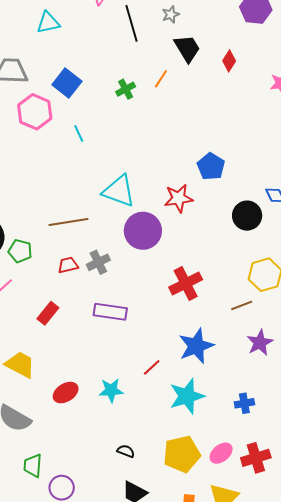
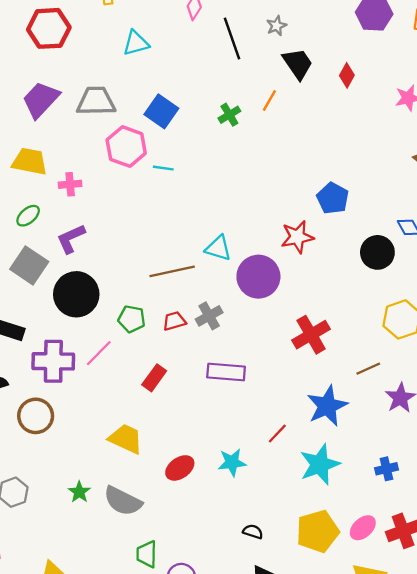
cyan line: (79, 133) -> (163, 168), moved, turned -54
cyan triangle: (119, 191) -> (218, 248), moved, size x0.7
green pentagon: (20, 251) -> (132, 319), moved
brown line: (242, 305) -> (368, 369), moved

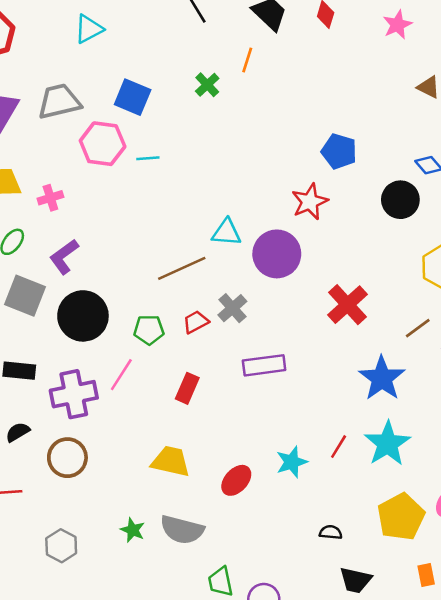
red line: (277, 433) -> (339, 447), moved

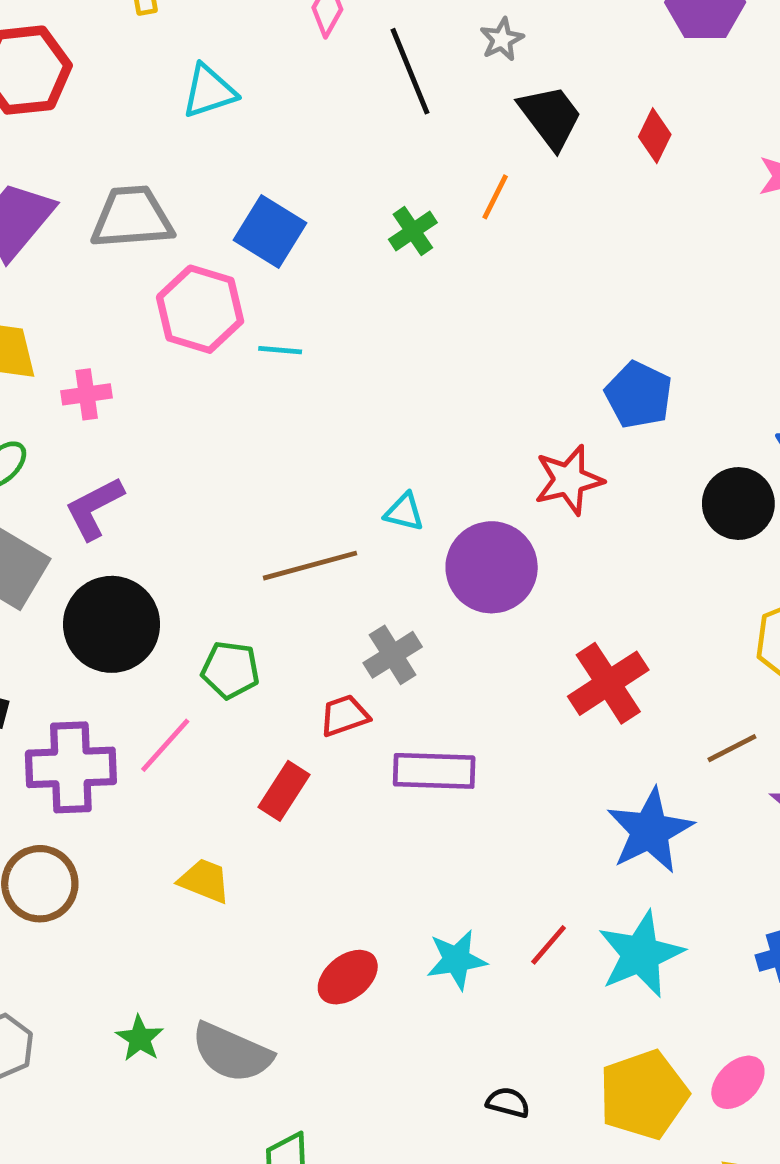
cyan triangle: (226, 232) -> (404, 512), size x0.7
red trapezoid: (196, 322) -> (344, 716), moved
yellow trapezoid: (171, 461) -> (204, 881), moved, size x0.7

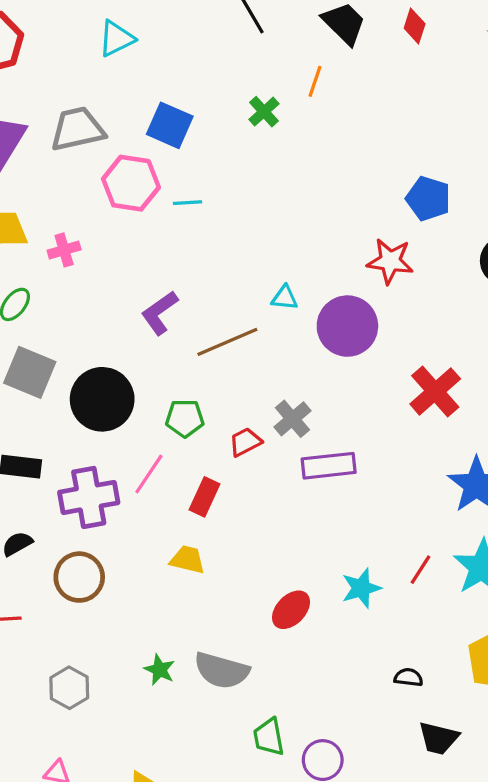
red star: (569, 480) -> (390, 261), turned 30
purple L-shape: (94, 508) -> (160, 313), moved
gray cross: (393, 655) -> (292, 419), moved
red trapezoid: (344, 716) -> (245, 442), moved
red rectangle: (284, 791) -> (204, 497), moved

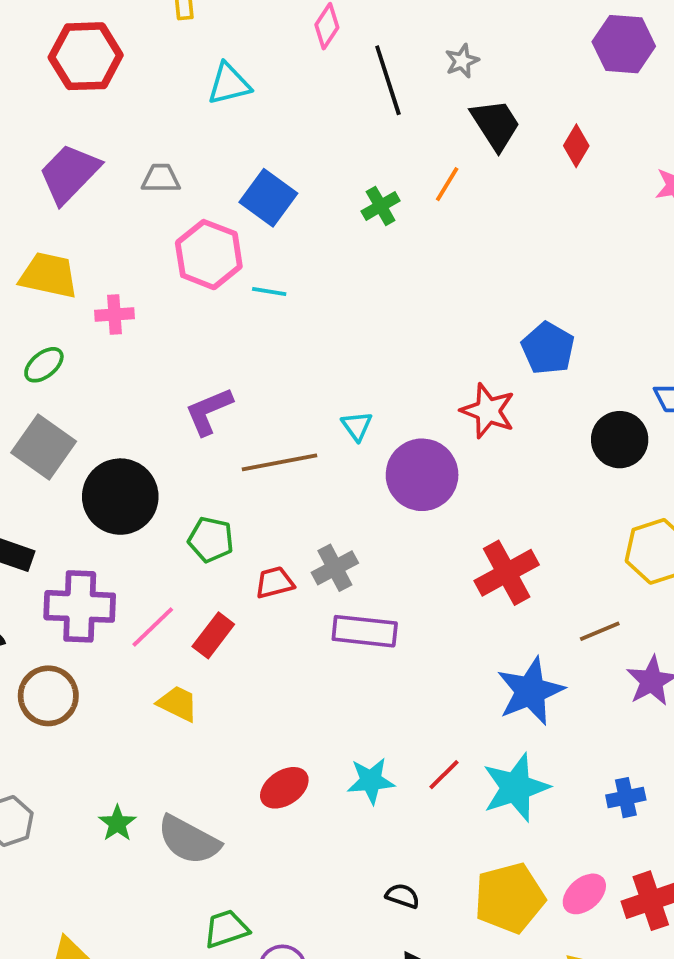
gray trapezoid: (77, 129) -> (161, 178), size x0.6
cyan triangle: (285, 298) -> (357, 426), turned 36
pink line: (149, 474) -> (153, 627), moved
green trapezoid: (269, 737) -> (226, 929), turned 69

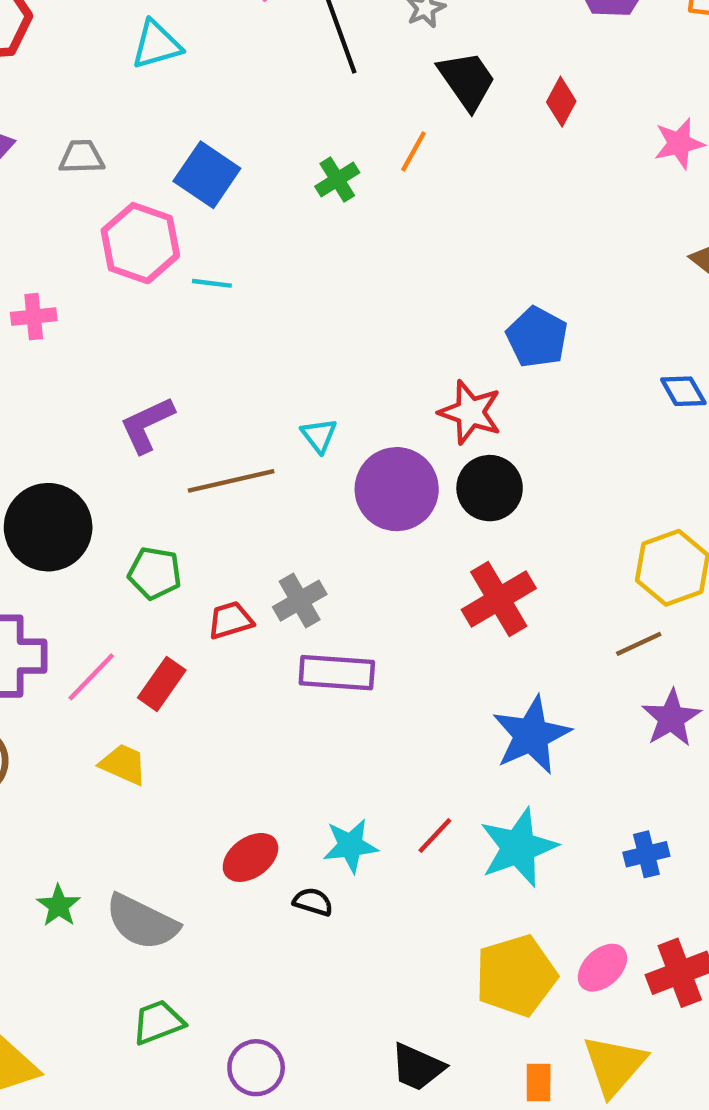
black circle: (620, 440) -> (490, 488), moved
brown line: (600, 631) -> (639, 644), moved
black semicircle: (403, 896) -> (313, 902), moved
green trapezoid: (226, 929) -> (158, 1022), moved

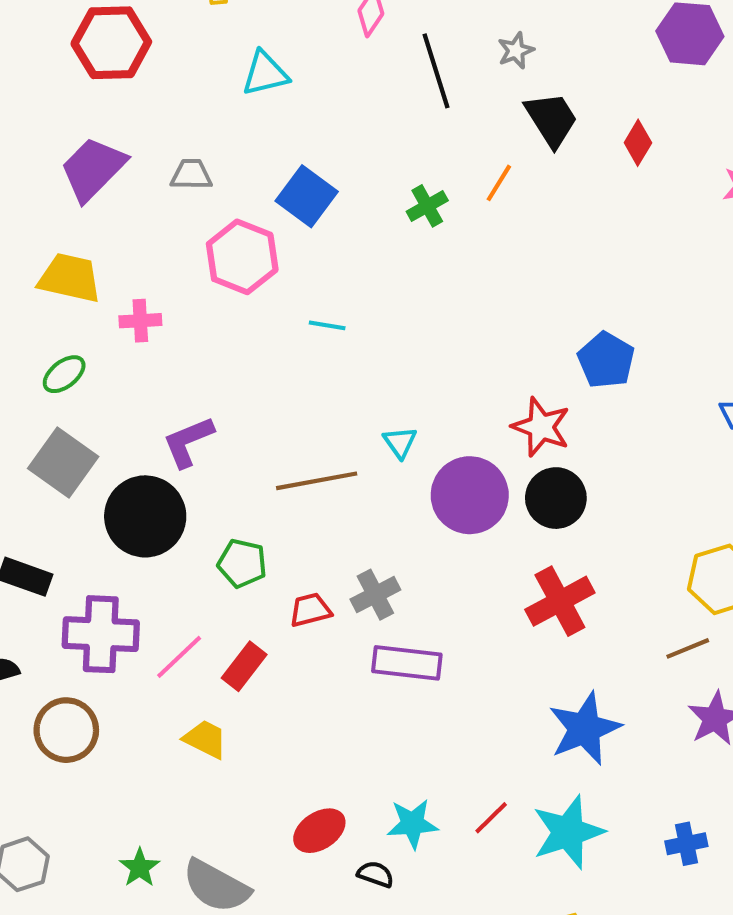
cyan line: (212, 283) -> (327, 325), moved
purple L-shape: (147, 425) -> (188, 442), moved

